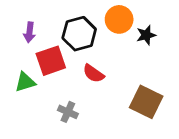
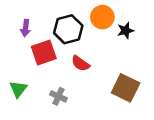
green triangle: (25, 82) -> (18, 89), moved, turned -36

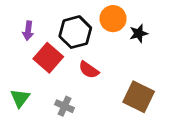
red square: (44, 52) -> (48, 58), turned -30

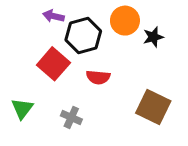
purple arrow: (28, 31) -> (53, 16), moved, turned 96
red semicircle: (89, 70) -> (98, 77), turned -30

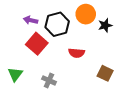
purple arrow: (53, 16) -> (31, 20), moved
red semicircle: (98, 77) -> (77, 53), moved
brown square: (153, 107) -> (105, 73), size x0.7

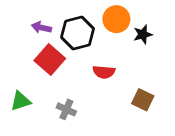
green triangle: (15, 74) -> (21, 101), turned 35

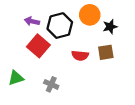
brown square: (143, 100) -> (106, 52), moved, turned -35

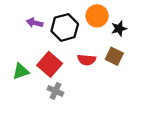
red square: (38, 46) -> (50, 64), moved
brown square: (106, 52) -> (114, 56), turned 35
green triangle: (16, 78) -> (21, 71), moved

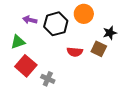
black star: (119, 29) -> (110, 33), moved
red square: (50, 64) -> (26, 66), moved
green triangle: (21, 71) -> (18, 42), moved

